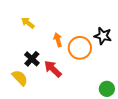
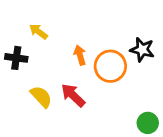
black cross: (32, 59) -> (16, 58), moved, turned -35
yellow semicircle: (20, 78) -> (41, 97), moved

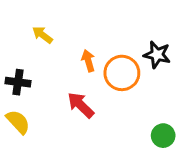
black cross: (16, 58) -> (18, 82), moved
yellow semicircle: (41, 97) -> (18, 122), moved

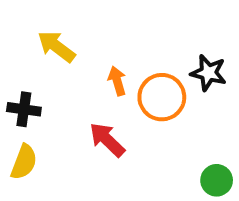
yellow arrow: (42, 35) -> (56, 46), size x1.4
yellow semicircle: (18, 122) -> (24, 162), turned 64

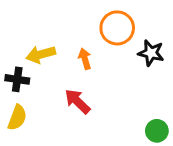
yellow arrow: (56, 46) -> (41, 54), moved, turned -52
orange circle: (162, 97) -> (117, 28), moved

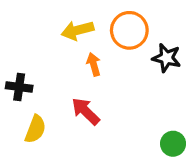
yellow arrow: (41, 54) -> (77, 30), moved
yellow semicircle: (17, 118) -> (35, 129), moved

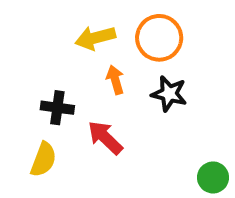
black star: (167, 58) -> (169, 94), moved
black cross: (19, 87) -> (57, 108), moved

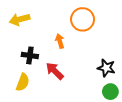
yellow arrow: (95, 38) -> (20, 19), moved
black star: (169, 94) -> (106, 68), moved

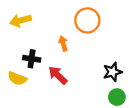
black star: (106, 68) -> (113, 72), turned -30
yellow semicircle: (23, 82) -> (17, 78), moved, turned 90

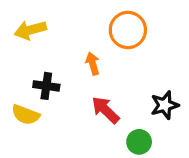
red arrow: (58, 75) -> (105, 110), moved
green circle: (117, 97) -> (139, 142), moved

